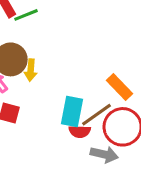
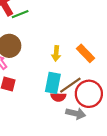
yellow arrow: (31, 70) -> (56, 53), moved
orange rectangle: (120, 87) -> (86, 53), moved

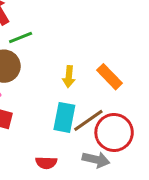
green line: (20, 14) -> (21, 37), moved
red semicircle: (58, 97) -> (46, 163), moved

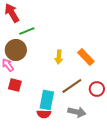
cyan rectangle: (64, 117) -> (47, 100), moved
red circle: (114, 132) -> (97, 89), moved, size x0.6

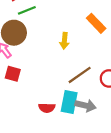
orange rectangle: (86, 57) -> (96, 23), moved
cyan rectangle: (47, 100) -> (69, 102), moved

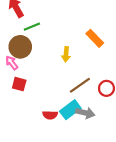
cyan rectangle: (69, 102) -> (70, 110), turned 42

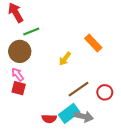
yellow arrow: (66, 54) -> (65, 59), turned 32
pink arrow: (12, 63) -> (18, 74), moved

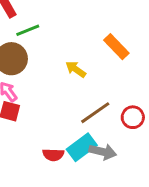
yellow arrow: (65, 59) -> (76, 69), turned 88

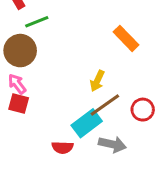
yellow arrow: (76, 69) -> (97, 81), moved, turned -100
cyan rectangle: (82, 147) -> (87, 123), moved

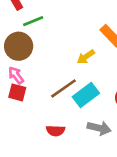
yellow arrow: (97, 81) -> (86, 57), moved, turned 30
brown line: (105, 105) -> (63, 88), moved
cyan rectangle: (87, 123) -> (86, 95), moved

